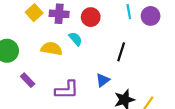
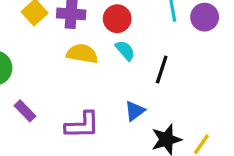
cyan semicircle: (75, 39) -> (125, 50), moved
yellow semicircle: (52, 49) -> (82, 54), moved

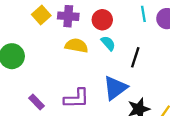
purple rectangle: (25, 111) -> (37, 102), moved
blue triangle: (135, 111) -> (115, 88), size x1.6

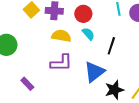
purple L-shape: (76, 98) -> (61, 63), moved

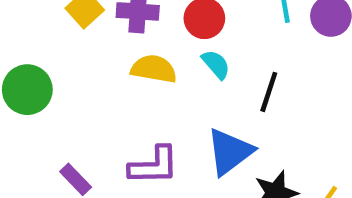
purple L-shape: (61, 63) -> (154, 166), moved

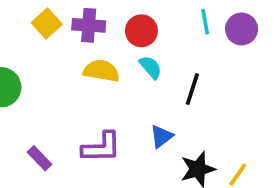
blue triangle: (230, 152) -> (161, 136), size x0.6

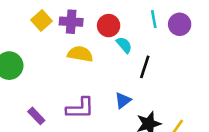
cyan semicircle: (151, 67) -> (124, 45), moved

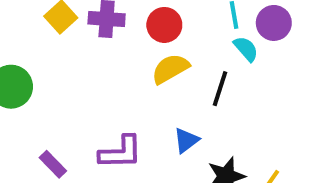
cyan semicircle: (124, 45) -> (246, 49), moved
yellow semicircle: (80, 54) -> (170, 69), moved, turned -40

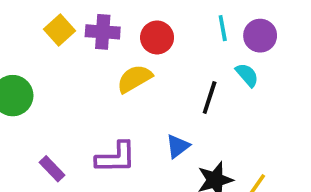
cyan semicircle: (246, 49) -> (247, 75), moved
yellow semicircle: (170, 69) -> (135, 79), moved

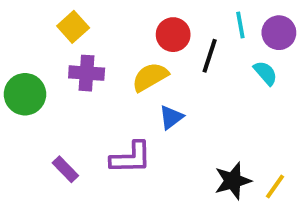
purple cross: (103, 32) -> (87, 73), moved
black line: (210, 97) -> (210, 56), moved
blue triangle: (178, 146) -> (171, 117), moved

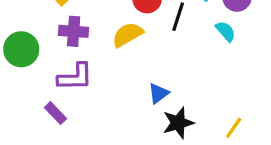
blue triangle: (171, 117) -> (159, 93), moved
purple L-shape: (131, 158) -> (75, 77), moved
black star: (233, 181) -> (178, 123), moved

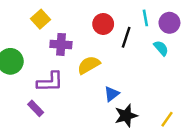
purple cross: (74, 31) -> (61, 44), moved
yellow semicircle: (127, 35) -> (89, 65), moved

